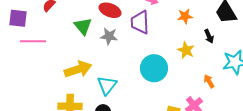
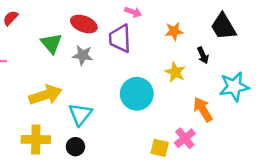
orange arrow: (209, 81) -> (203, 109), size x1.5

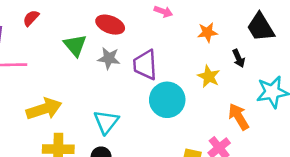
purple trapezoid: (120, 38) -> (145, 65), moved
yellow arrow: (45, 95) -> (44, 109), moved

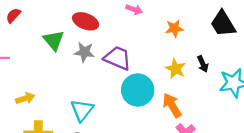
black arrow: (239, 58) -> (203, 64), moved
purple trapezoid: (145, 65) -> (118, 58), turned 116
yellow arrow: (44, 109) -> (25, 98), size x0.6
orange arrow: (239, 117) -> (172, 105), moved

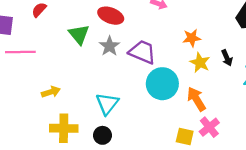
orange star: (174, 28) -> (192, 38), moved
gray star: (84, 52) -> (110, 46), turned 30

